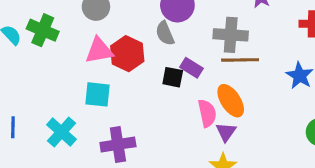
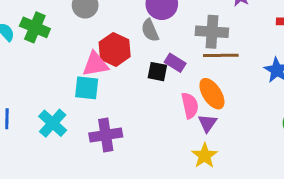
pink triangle: (99, 51) -> (95, 64), moved

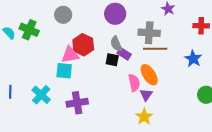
gray semicircle: (150, 30) -> (116, 44), moved

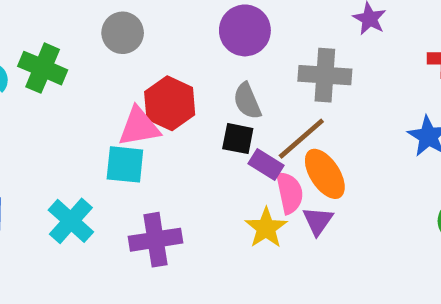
brown line: (155, 49) -> (301, 139), moved, turned -40
purple rectangle: (124, 54) -> (266, 164), moved
yellow star: (144, 117) -> (266, 228), moved

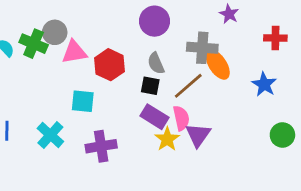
gray circle: (123, 33) -> (55, 32), moved
pink triangle: (139, 127) -> (74, 52), moved
purple rectangle: (266, 164) -> (154, 117), moved, size x1.4
orange ellipse: (325, 174) -> (218, 65), moved
purple triangle: (318, 221) -> (198, 135), size x1.4

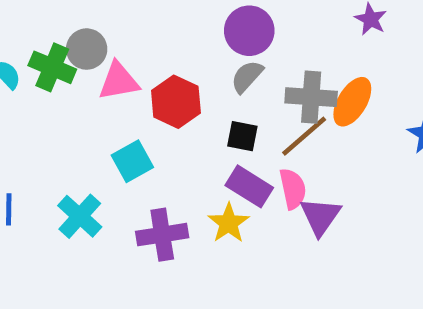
gray cross: (202, 48) -> (311, 97), moved
gray semicircle: (156, 63) -> (247, 77), moved, turned 65
orange ellipse: (218, 65) -> (352, 102), turned 64
cyan square: (83, 101) -> (132, 161), turned -35
yellow star: (167, 139) -> (229, 223), moved

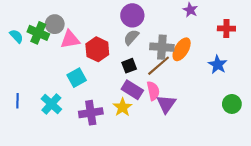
black square: (242, 136) -> (129, 66), turned -32

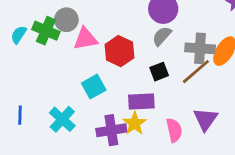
cyan semicircle: (16, 36) -> (19, 35), turned -104
purple rectangle: (132, 90) -> (141, 102), moved, turned -35
pink semicircle: (153, 91) -> (174, 130), moved
yellow star: (123, 107) -> (135, 123), moved

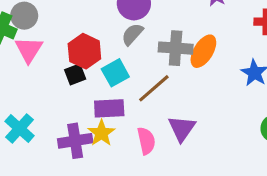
pink triangle: (85, 39) -> (29, 50), moved, turned -48
black square: (159, 72) -> (75, 74), moved
brown line: (196, 72) -> (154, 88), moved
cyan square: (94, 87) -> (115, 73), moved

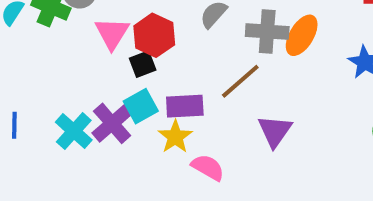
pink triangle: (29, 50) -> (112, 33), moved
cyan square: (115, 73) -> (141, 106), moved
purple cross: (75, 141) -> (112, 123), moved, turned -32
pink semicircle: (146, 141) -> (208, 167), moved, turned -48

